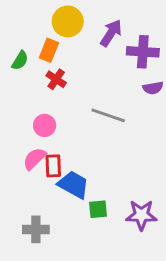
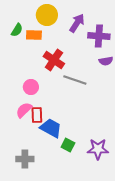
orange rectangle: (49, 50) -> (34, 35), turned 70
green semicircle: (20, 60) -> (17, 30), moved
red cross: (56, 79) -> (54, 60), moved, size x1.5
green square: (98, 209) -> (68, 145), turned 32

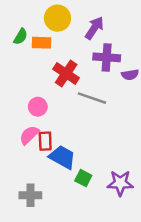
purple cross: (99, 36) -> (107, 57), moved

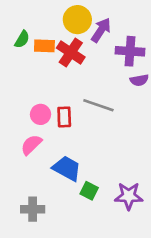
yellow circle: (57, 18) -> (77, 20), moved
purple cross: (107, 57) -> (130, 51), moved
red cross: (66, 73) -> (71, 53), moved
red rectangle: (45, 141) -> (64, 117), moved

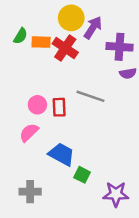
purple star: (129, 196) -> (116, 194), moved

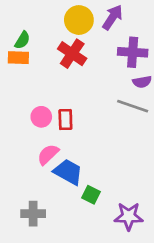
purple arrow: (93, 28) -> (113, 17), moved
orange rectangle: (41, 42) -> (18, 58), moved
gray line: (91, 96) -> (133, 106), moved
pink semicircle: (29, 133) -> (48, 154), moved

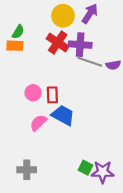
purple cross: (133, 52) -> (80, 45), moved
gray line: (133, 106) -> (90, 62), moved
blue trapezoid: (68, 172) -> (63, 115), moved
green square: (91, 195) -> (85, 168), moved

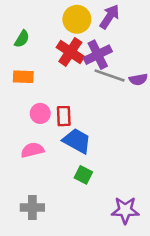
purple cross: (80, 45) -> (98, 55), turned -30
orange rectangle: (15, 46) -> (23, 77), moved
pink semicircle: (38, 123) -> (32, 150), moved, turned 30
green square: (85, 168) -> (83, 175), moved

